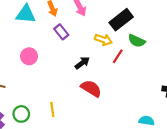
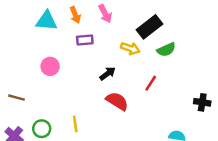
purple rectangle: (61, 32) -> (85, 40), turned -56
green semicircle: (137, 41) -> (166, 50), turned -49
red line: (118, 56) -> (151, 83), moved

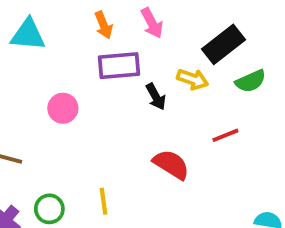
cyan triangle: (46, 21) -> (28, 35), moved
purple rectangle: (85, 40) -> (119, 66), size x1.5
black arrow: (108, 74) -> (156, 97), moved, turned 98
red line: (151, 83) -> (225, 135), turned 35

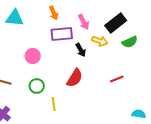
pink arrow: (152, 23) -> (84, 22), moved
red line: (225, 135) -> (117, 79), moved
red semicircle: (171, 164) -> (75, 78), moved, turned 90
green circle: (49, 209) -> (37, 86), moved

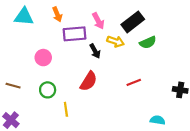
orange arrow: (54, 13) -> (57, 14), moved

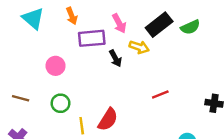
cyan triangle: (24, 17) -> (33, 18), turned 36
green semicircle: (148, 42) -> (190, 27), moved
red semicircle: (89, 81) -> (108, 119), moved

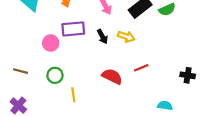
purple rectangle: (92, 38) -> (73, 29), moved
yellow arrow: (139, 47) -> (126, 37), moved
red semicircle: (108, 119) -> (112, 76), moved, turned -96

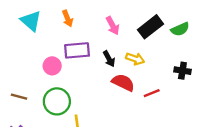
green circle: (55, 75) -> (57, 101), size x1.5
black cross: (188, 75) -> (182, 71), moved
red semicircle: (112, 76) -> (123, 82), moved

